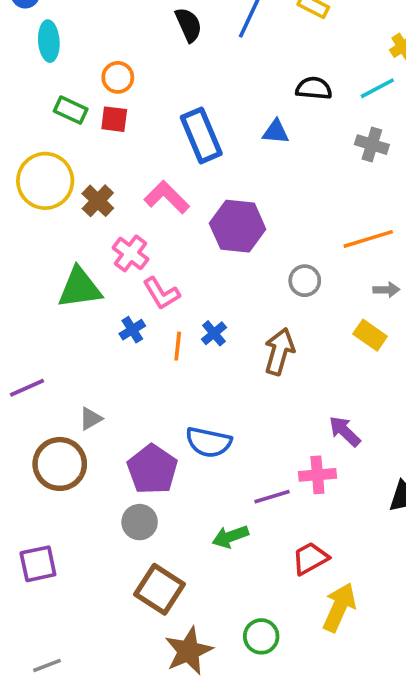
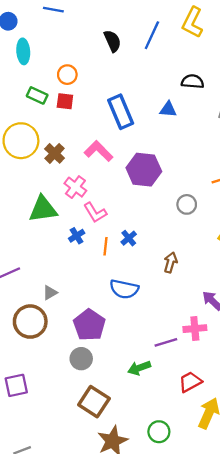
brown arrow: (279, 351) -> (170, 262), moved, size x0.7
blue semicircle: (209, 442) -> (124, 289), moved

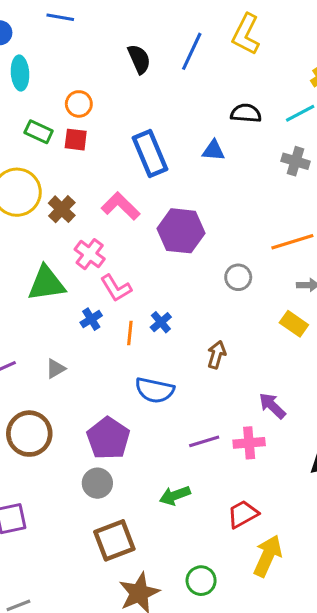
gray triangle: (50, 293) -> (56, 369), moved
purple line: (166, 342) -> (204, 441), moved
brown square: (94, 402) -> (114, 540), turned 36

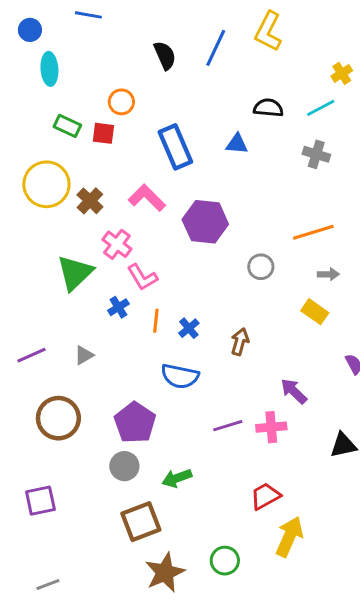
orange circle: (79, 104) -> (121, 102), moved
green triangle: (46, 283) -> (75, 273), turned -36
blue cross: (161, 322) -> (189, 328), moved
green arrow: (175, 495) -> (177, 478), moved

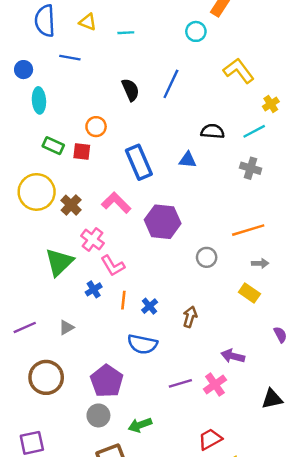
yellow L-shape: (268, 31) -> (239, 71), moved, turned 116
purple arrow: (294, 391) -> (233, 356), turned -30
pink cross: (271, 427) -> (215, 385), turned -30

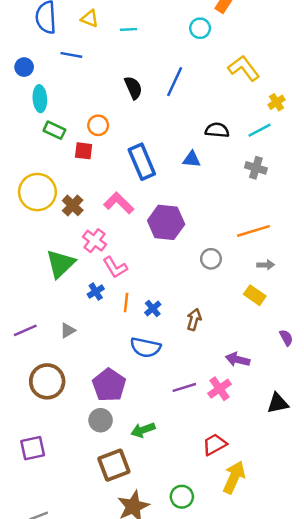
green rectangle: (53, 146) -> (54, 130), moved

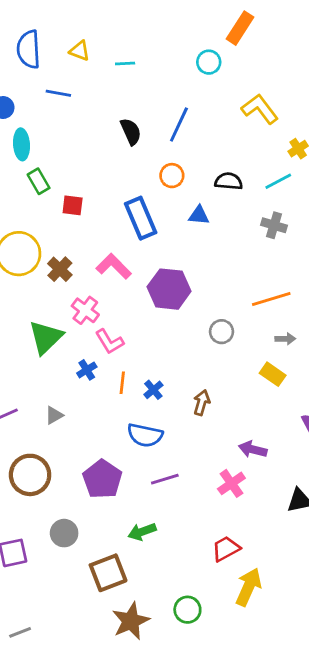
orange circle: (98, 125) -> (172, 176), moved
green rectangle: (54, 130) -> (39, 181), turned 35
purple line: (184, 387) -> (165, 479), moved
gray circle: (101, 420) -> (64, 533), moved

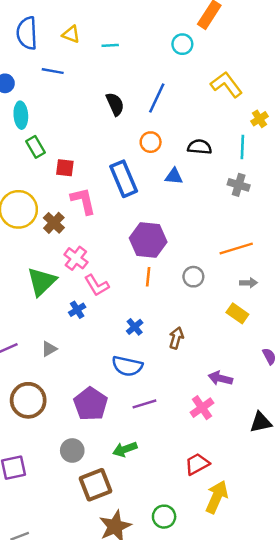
cyan line: (278, 181) -> (242, 147), turned -60
pink L-shape: (114, 266) -> (83, 201), moved, turned 32
orange line: (122, 383) -> (148, 277), moved
gray circle: (64, 533) -> (72, 450), moved

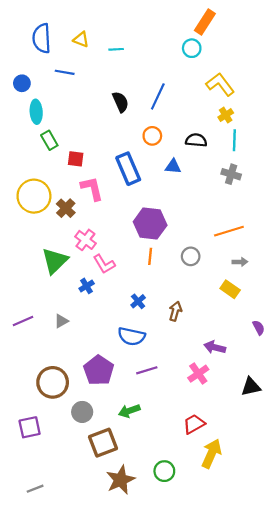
cyan circle: (182, 44) -> (192, 48), moved
yellow cross: (259, 119) -> (226, 115), moved
brown circle: (28, 400) -> (53, 382), moved

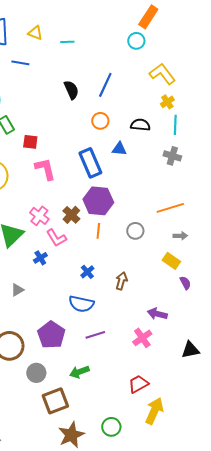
blue rectangle: (128, 169) -> (90, 163), moved
brown cross: (66, 208) -> (71, 215), moved
purple semicircle: (259, 328) -> (185, 283), moved

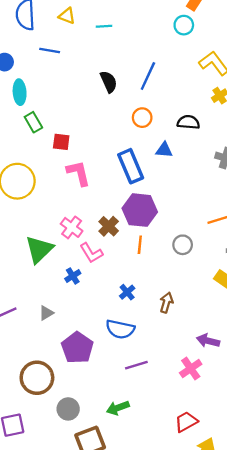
purple pentagon: (51, 335) -> (77, 348), moved

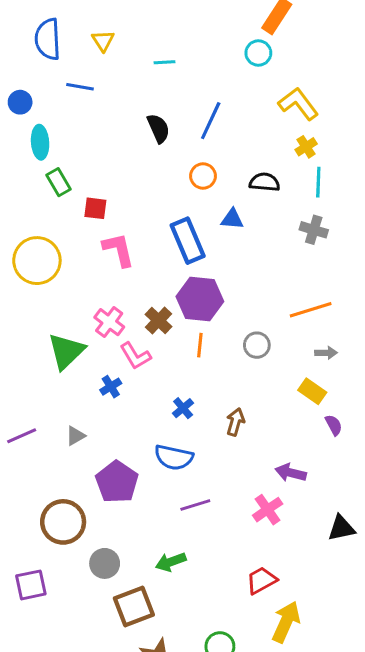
yellow triangle: (67, 16) -> (103, 41), turned 36
cyan line: (104, 26) -> (165, 62), moved

